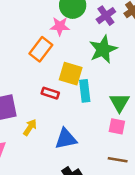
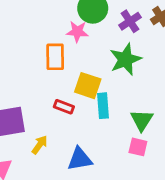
orange rectangle: (41, 49) -> (55, 57), turned -40

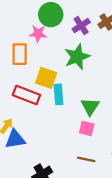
red rectangle: (64, 107) -> (26, 95), size x1.6
blue triangle: (80, 159) -> (15, 139), moved

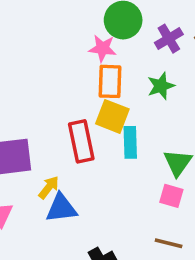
orange rectangle: (20, 54) -> (110, 81), moved
green star: (77, 57) -> (161, 86), size x0.7
red rectangle: (26, 95) -> (81, 141), turned 55

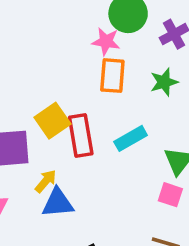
yellow square: (112, 116) -> (52, 121), moved, turned 32
cyan rectangle: (130, 142) -> (131, 138), turned 60

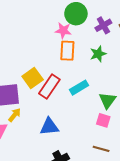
red rectangle: (81, 136) -> (49, 86), turned 45
yellow arrow: (46, 181) -> (15, 115), moved
blue triangle: (58, 203) -> (49, 127), moved

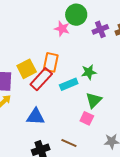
orange rectangle: (67, 51) -> (51, 62), moved
green star: (98, 54) -> (89, 72), moved
brown line: (101, 149) -> (69, 143), moved

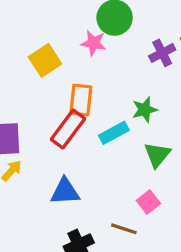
purple cross: (100, 29) -> (162, 53), moved
yellow square: (27, 69) -> (45, 60), moved
pink square: (87, 118) -> (148, 202), moved, turned 32

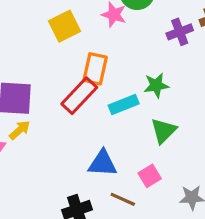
blue triangle: (65, 191) -> (103, 163), moved

